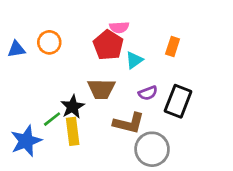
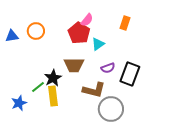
pink semicircle: (119, 27) -> (87, 20), turned -48
orange rectangle: (173, 46) -> (125, 23), moved
blue star: (26, 141) -> (19, 103), size x0.7

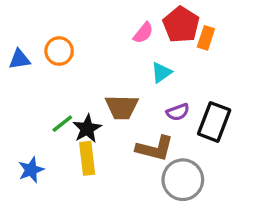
red pentagon: (79, 33) -> (181, 25), moved
green line: (38, 87) -> (62, 124), moved

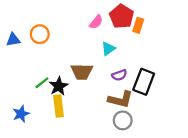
brown L-shape: (155, 148) -> (120, 99), moved
gray circle: (183, 180) -> (123, 120), size x0.7

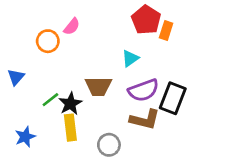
pink semicircle: (96, 22) -> (72, 27), moved
blue triangle: (13, 40) -> (16, 77), moved, turned -40
purple semicircle: (119, 75) -> (143, 90), size x1.6
gray circle: (123, 120) -> (109, 145), moved

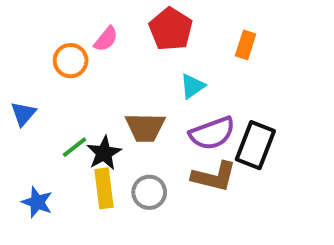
red pentagon: (146, 20) -> (171, 29), moved
blue star: (25, 137) -> (37, 202), turned -30
gray circle: (109, 145) -> (149, 192), moved

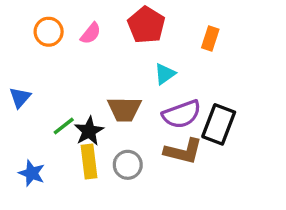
orange circle: (71, 61) -> (49, 32), moved

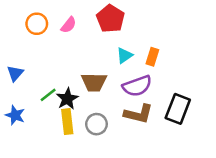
orange rectangle: (210, 38) -> (152, 57), moved
black rectangle: (219, 124) -> (178, 109), moved
blue star: (32, 173) -> (15, 115), moved

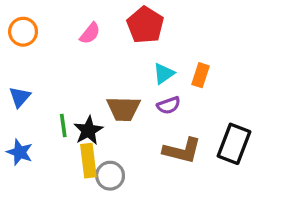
orange circle: (37, 24) -> (23, 32), moved
purple semicircle: (137, 86) -> (169, 105), moved, size x0.6
green line: (48, 95) -> (63, 125), turned -60
gray circle: (96, 124) -> (110, 176), moved

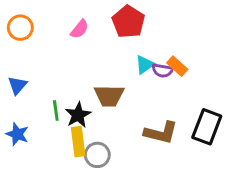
orange rectangle: (200, 75) -> (177, 66), turned -66
purple semicircle: (169, 105) -> (162, 71), moved, turned 30

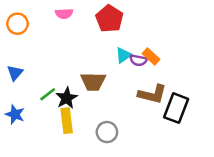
pink semicircle: (80, 29) -> (64, 14), moved, turned 48
green line: (56, 111) -> (48, 94), turned 60
brown L-shape: (161, 133) -> (152, 94), moved
gray circle: (97, 155) -> (107, 132), moved

